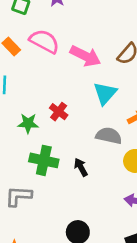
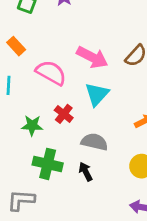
pink semicircle: (44, 41) -> (51, 73), moved
cyan triangle: (105, 93) -> (97, 94), moved
gray semicircle: (109, 136) -> (94, 142), moved

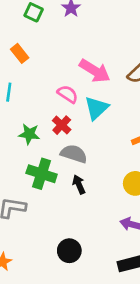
pink semicircle: (51, 73) -> (68, 94), moved, size x0.7
gray semicircle: (94, 142) -> (74, 154), moved

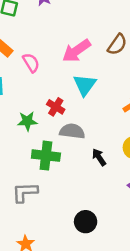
pink arrow: (95, 71) -> (76, 51), turned 124
pink semicircle: (68, 94) -> (31, 63), moved, turned 36
black arrow: (79, 184) -> (99, 157), moved

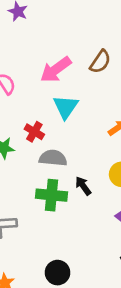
green cross: (46, 156) -> (52, 195), moved
black circle: (86, 222) -> (58, 273), moved

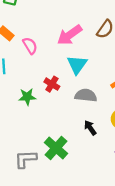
gray semicircle: (53, 158) -> (86, 95), moved
green cross: (52, 195) -> (56, 148), moved, turned 35

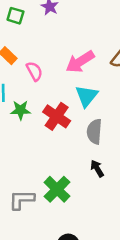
red cross: (52, 84) -> (57, 116), size x1.5
gray semicircle: (86, 95) -> (94, 131), turned -95
green star: (27, 97) -> (21, 110), moved

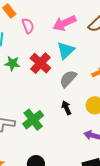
green star: (21, 110) -> (12, 63), moved
gray semicircle: (94, 131) -> (68, 79), turned 30

